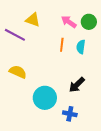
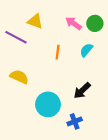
orange line: (62, 45) -> (58, 52), moved
cyan semicircle: (81, 47) -> (86, 50), turned 32
blue cross: (70, 114) -> (75, 121), turned -32

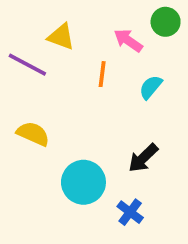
green circle: (95, 23) -> (166, 22), moved
orange line: (58, 52) -> (102, 74), moved
blue cross: (75, 121) -> (130, 212), turned -32

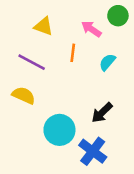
purple line: (27, 65) -> (32, 62), moved
blue cross: (130, 212) -> (93, 151), size x1.5

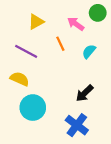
yellow triangle: (44, 26) -> (36, 22), turned -49
orange line: (73, 53) -> (60, 44), turned -32
cyan circle: (59, 130) -> (33, 108), moved

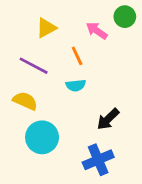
cyan semicircle: (89, 51) -> (76, 85), moved, turned -136
blue cross: (77, 125) -> (98, 160), turned 30

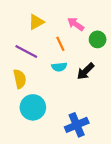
green circle: (125, 17) -> (98, 39), moved
yellow semicircle: (25, 101) -> (20, 79), turned 54
black arrow: (108, 119) -> (85, 71), moved

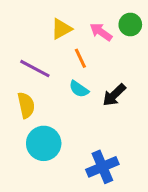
yellow triangle: (36, 22) -> (61, 29), moved
green circle: (98, 39) -> (130, 25), moved
cyan semicircle: (59, 67) -> (79, 89), turned 40

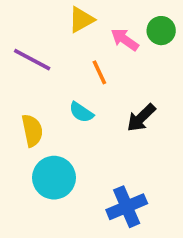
yellow triangle: (61, 29) -> (81, 20), moved
purple line: (35, 69) -> (32, 60), moved
cyan semicircle: (79, 89) -> (81, 112), moved

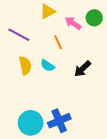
yellow semicircle: (32, 130) -> (25, 66), moved
cyan circle: (54, 178) -> (31, 123), moved
blue cross: (127, 207) -> (59, 121), moved

